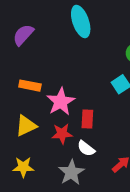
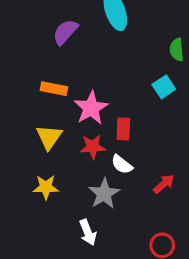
purple semicircle: (23, 35) -> (65, 32), moved
yellow triangle: (26, 126) -> (49, 137), turned -30

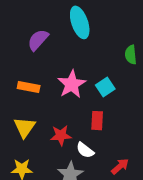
cyan square: (164, 87) -> (105, 87), moved
pink star: (91, 108) -> (72, 84), moved
red rectangle: (123, 129) -> (97, 121), moved

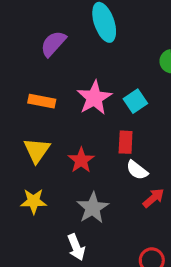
red star: (61, 135) -> (81, 160), turned -30
white semicircle: (85, 150) -> (137, 170), moved

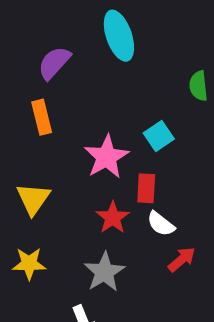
pink star: (94, 98) -> (106, 157), moved
orange rectangle: (42, 101) -> (42, 117), moved, turned 65
red star: (81, 160) -> (113, 218), moved

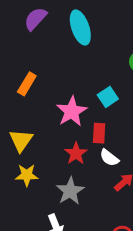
purple semicircle: (54, 63) -> (35, 19), moved
orange rectangle: (42, 117) -> (27, 84), turned 45
yellow star: (29, 264) -> (27, 175), moved

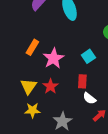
pink star: (72, 111) -> (53, 58), moved
red star: (76, 153) -> (50, 86), moved

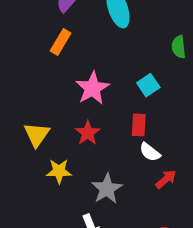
orange rectangle: (32, 47) -> (61, 42), moved
yellow triangle: (28, 86) -> (37, 135), moved

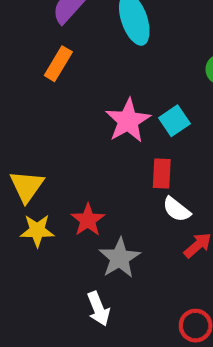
pink star: (92, 88) -> (128, 121), moved
red star: (88, 133) -> (88, 220), moved
yellow star: (59, 171) -> (37, 231), moved

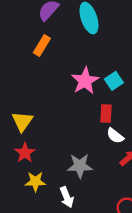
red star: (88, 220) -> (25, 153), moved
yellow star: (37, 231) -> (35, 182), moved
gray star: (120, 258) -> (80, 166), turned 30

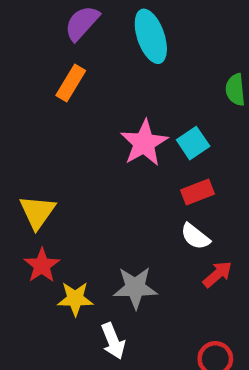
red rectangle: (106, 113) -> (198, 192), moved, turned 66
yellow star: (35, 182) -> (75, 299), moved

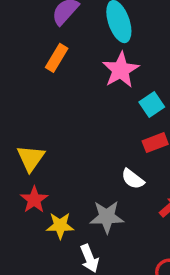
pink star: (144, 143) -> (121, 70), moved
white semicircle: (195, 236) -> (133, 179), moved

